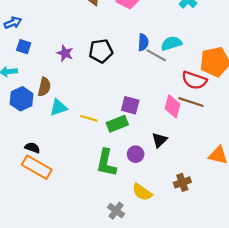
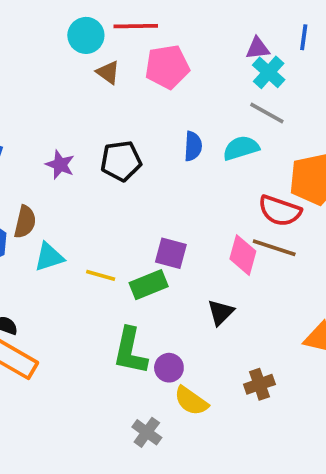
gray line: (156, 55) -> (267, 113), moved
purple circle: (136, 154) -> (169, 368), moved

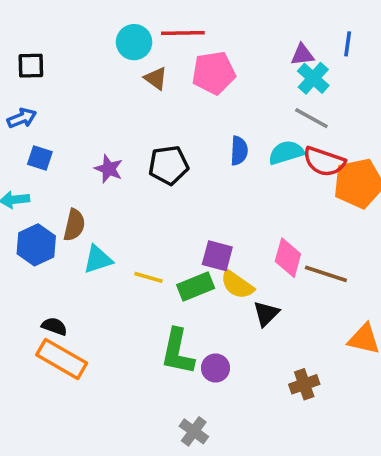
red semicircle: (280, 211) -> (324, 162), moved
brown line: (274, 248) -> (326, 274), moved
yellow semicircle: (191, 401) -> (237, 285), moved

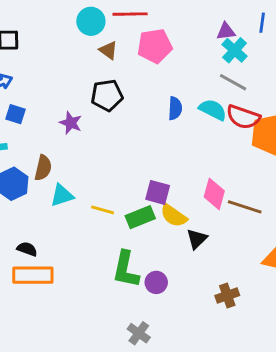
cyan semicircle: (286, 153) -> (213, 110), turned 44
black pentagon: (168, 165) -> (107, 95), moved
orange rectangle: (62, 359) -> (33, 275), turned -30

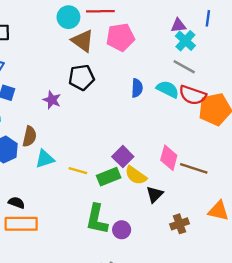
brown triangle: (108, 50) -> (83, 41), size x1.5
purple square: (158, 192) -> (123, 157), turned 30
brown cross: (227, 295) -> (179, 224), moved

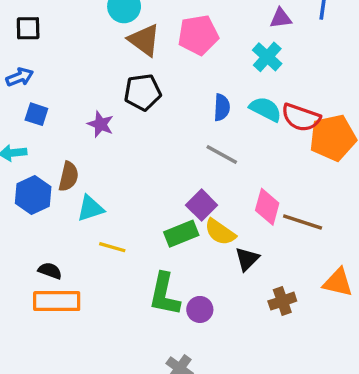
cyan cross: (185, 41) -> (267, 57), moved
gray line: (184, 67) -> (222, 155), moved
yellow line: (78, 171) -> (112, 247), moved

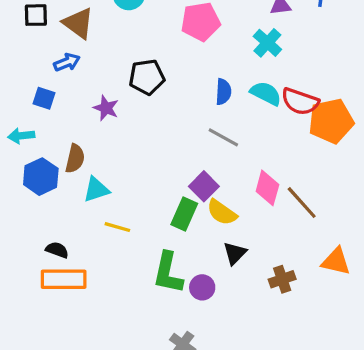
brown triangle: (144, 40) -> (78, 23), moved
blue arrow: (20, 77) -> (67, 62), moved
brown line: (303, 222) -> (302, 203), turned 30
green rectangle: (181, 234) -> (184, 214), turned -44
black triangle: (247, 259) -> (235, 253), moved

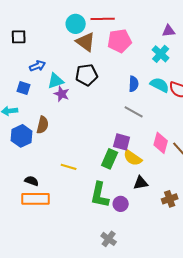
brown triangle: (78, 23) -> (86, 42), moved
purple square: (204, 186) -> (122, 142), turned -30
cyan triangle: (96, 190) -> (56, 81), moved
black triangle: (235, 253) -> (141, 183), turned 35

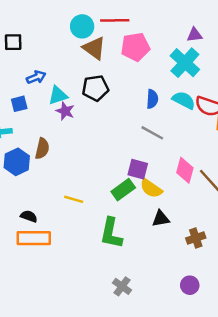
cyan cross: (161, 54) -> (185, 63), size x1.4
blue square: (24, 88) -> (19, 104), turned -32
green rectangle: (110, 159) -> (123, 190), turned 30
purple circle: (121, 204) -> (190, 285), moved

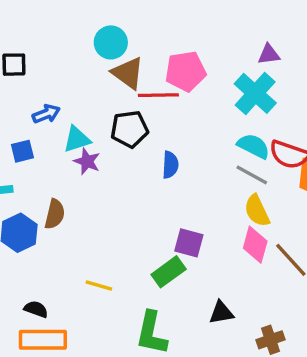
red line: (115, 20) -> (158, 95), moved
blue semicircle: (152, 99) -> (170, 165), moved
gray line: (152, 133) -> (252, 175), moved
yellow semicircle: (151, 188) -> (257, 211), moved, turned 30

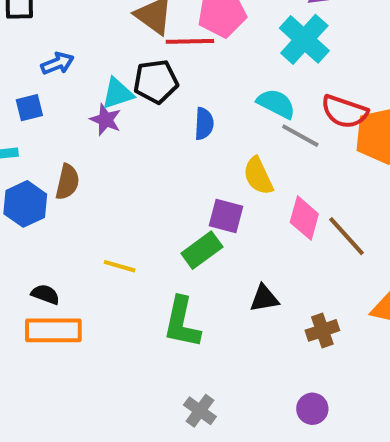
cyan triangle: (77, 139) -> (118, 94), moved
cyan semicircle: (253, 146) -> (276, 104), moved
yellow semicircle: (257, 211) -> (258, 176), moved

